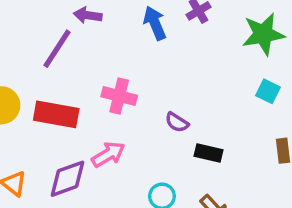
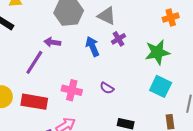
cyan square: (268, 91) -> (161, 86), size x1.5
purple semicircle: (177, 122) -> (107, 88), moved

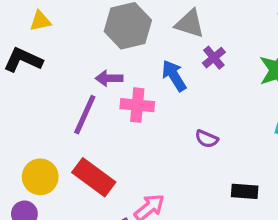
pink cross: (72, 90) -> (137, 105), moved
red rectangle: (34, 102) -> (94, 177), turned 35

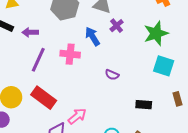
purple arrow: (109, 78) -> (30, 32), moved
black rectangle: (245, 191) -> (144, 105), moved

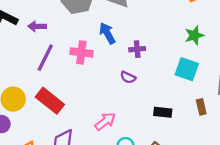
purple cross: (117, 26) -> (137, 49), moved, turned 32
green star: (156, 33) -> (194, 35), moved, size x0.7
pink arrow: (77, 116) -> (105, 121), moved

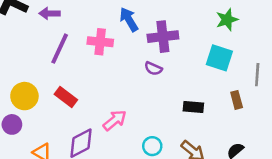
purple cross: (137, 49) -> (163, 37), size x1.6
red rectangle: (50, 101) -> (66, 97), size x0.7
pink arrow: (105, 121) -> (115, 120), moved

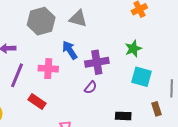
green star: (227, 20) -> (133, 49), moved
purple semicircle: (153, 69) -> (91, 87), turned -72
red rectangle: (66, 97) -> (37, 102), moved

